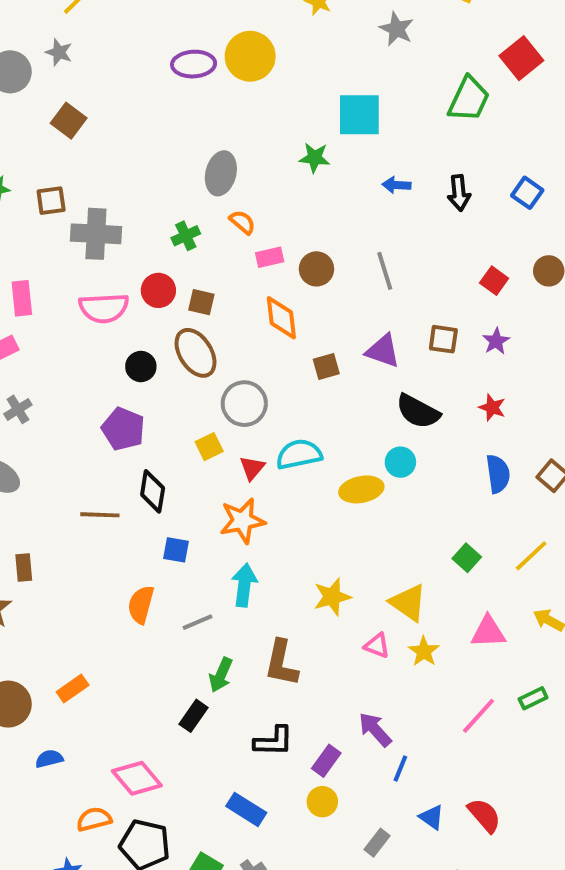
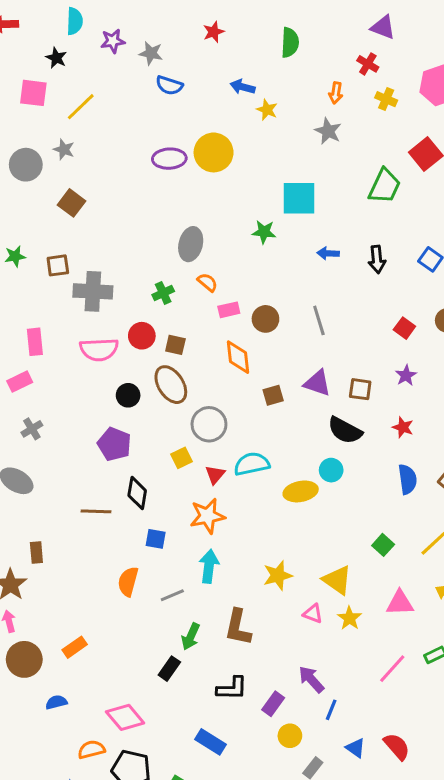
brown square: (443, 339) -> (360, 389), moved
yellow circle: (322, 802) -> (290, 736), moved

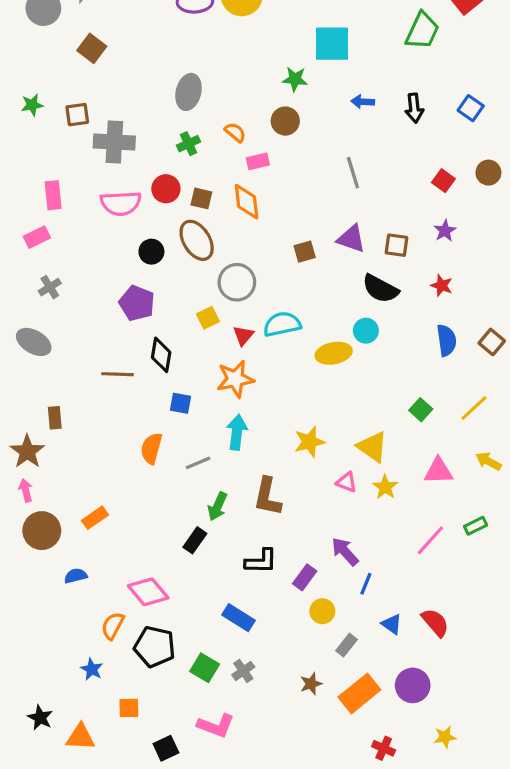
gray ellipse: (191, 244) -> (189, 92), moved
brown circle: (265, 319) -> (285, 121), moved
orange diamond: (238, 357) -> (247, 202), moved
orange semicircle: (91, 750) -> (113, 626), turned -48

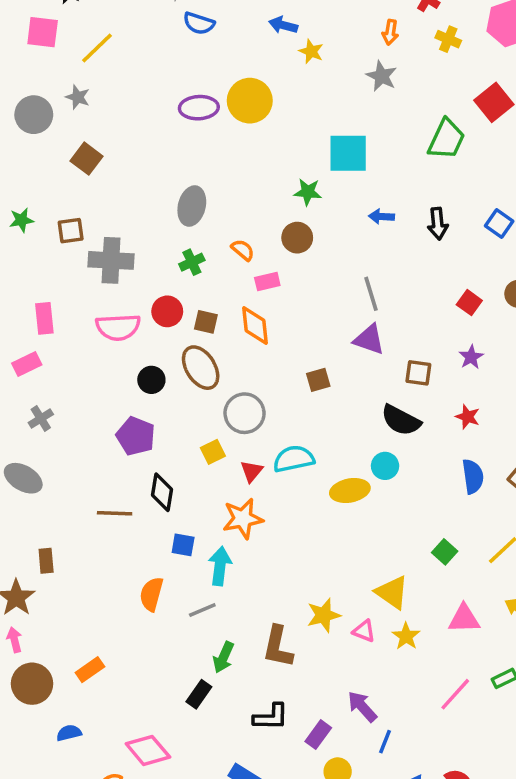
purple triangle: (351, 239) -> (369, 339), moved
cyan arrow: (237, 432) -> (220, 566), moved
yellow star: (309, 442) -> (324, 615), moved

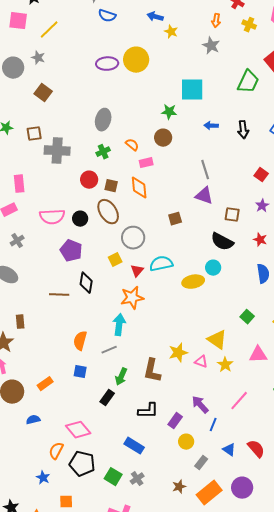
pink semicircle: (118, 327) -> (52, 217), moved
blue square: (183, 545) -> (80, 372), moved
pink line: (455, 694) -> (239, 401), moved

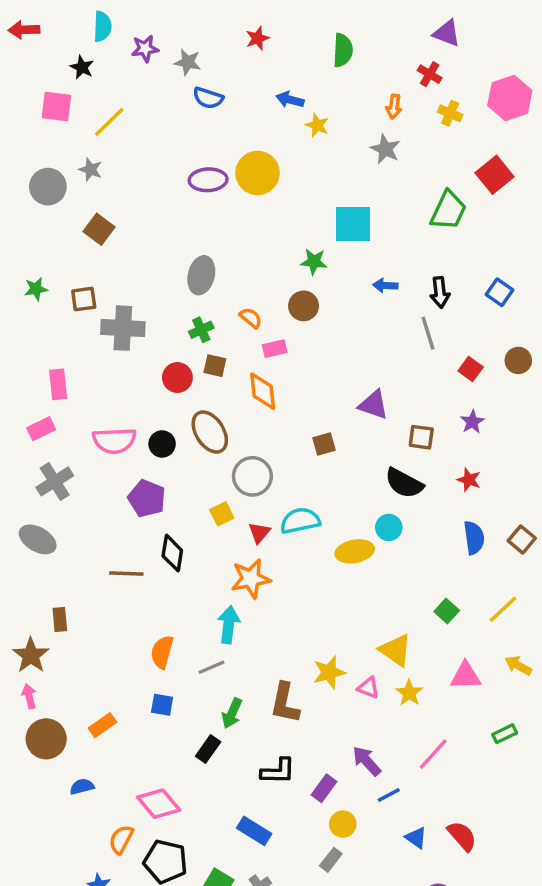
gray line: (205, 170) -> (428, 333), moved
brown square: (111, 186) -> (215, 366), moved
gray cross: (17, 241) -> (55, 481), size x1.5
blue line: (213, 425) -> (389, 795), turned 40
gray rectangle: (201, 463) -> (331, 860), moved

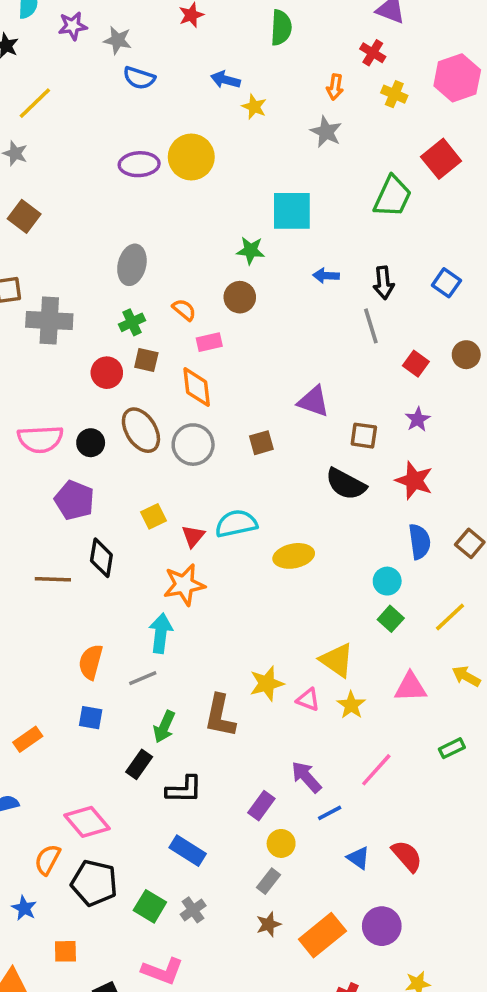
gray circle: (252, 476) -> (193, 445), moved
red star: (469, 480) -> (414, 480), size x1.5
cyan circle: (389, 527) -> (387, 581), moved
black L-shape: (278, 771) -> (184, 790), moved

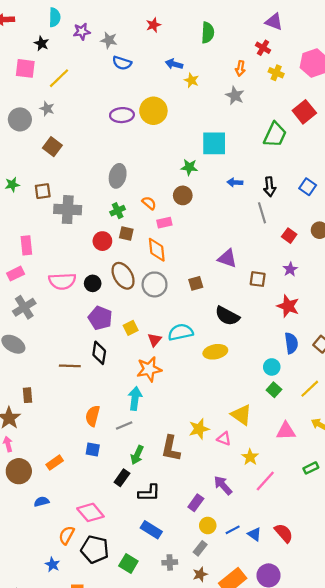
black semicircle: (346, 484) -> (227, 316), moved
purple pentagon: (74, 500) -> (100, 318), moved
yellow star: (351, 705) -> (250, 457), moved
blue line: (330, 813) -> (233, 530), moved
gray cross: (193, 910) -> (170, 562), moved, turned 32

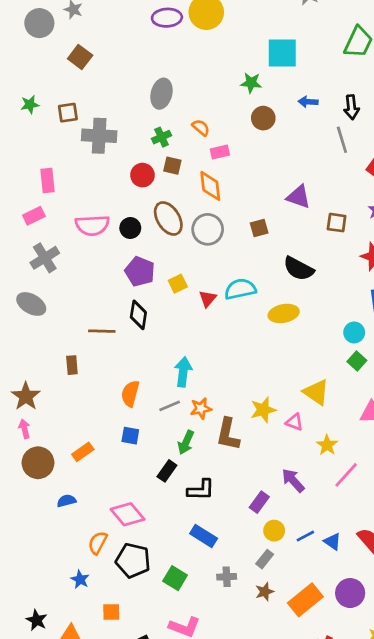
brown circle: (183, 195) -> (263, 118), moved
orange star: (149, 369) -> (201, 408), moved, size x0.7
brown rectangle: (27, 395) -> (72, 365), moved

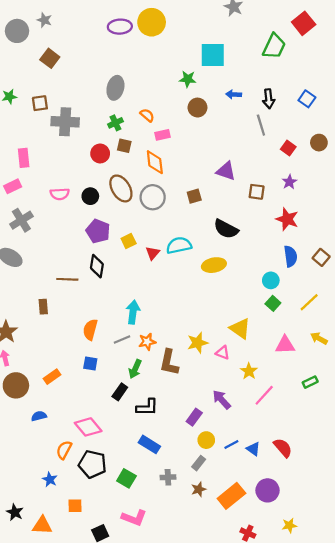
pink semicircle: (92, 225) -> (60, 194), size x0.7

